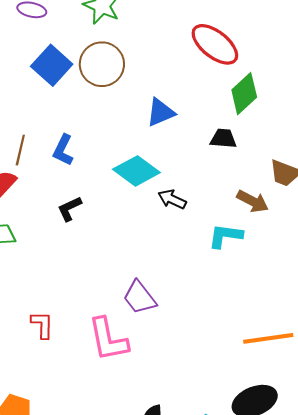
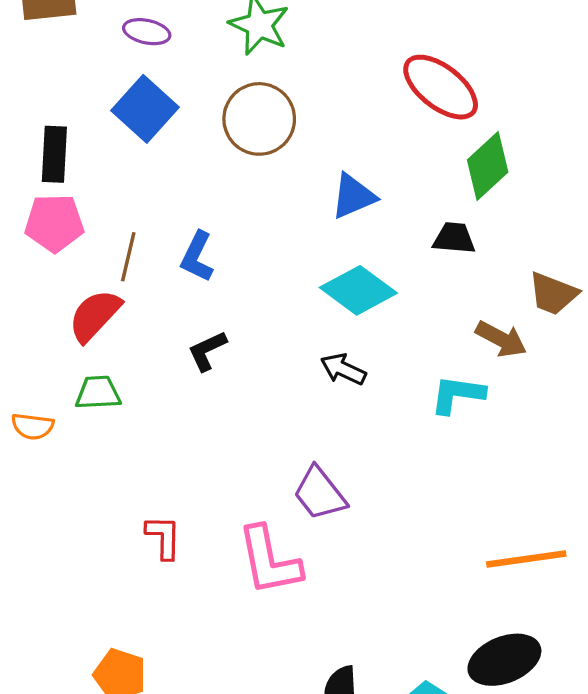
blue square: (52, 65) -> (145, 109), moved
cyan diamond: (136, 171) -> (358, 290), moved
black arrow: (172, 199) -> (343, 369), moved

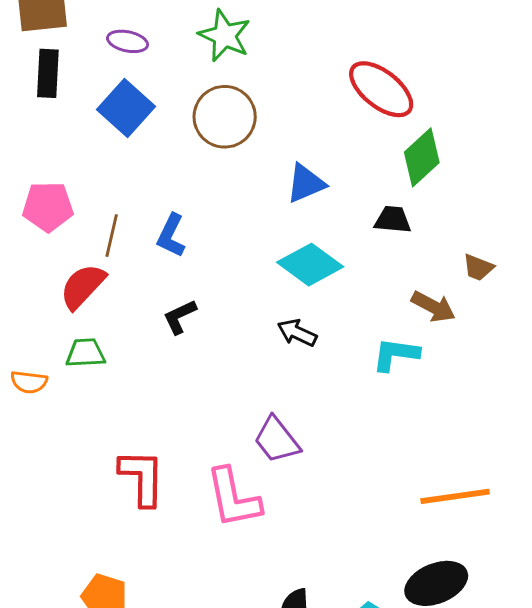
black rectangle: (54, 154) -> (48, 73), moved
brown trapezoid: (553, 294) -> (478, 267), size x0.7
red L-shape: (163, 537) -> (142, 478), size x1.5

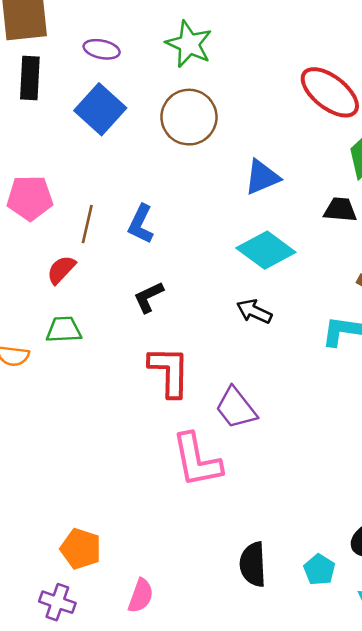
red semicircle: (83, 286) -> (61, 270), size x0.7
red L-shape: (142, 478) -> (169, 371), moved

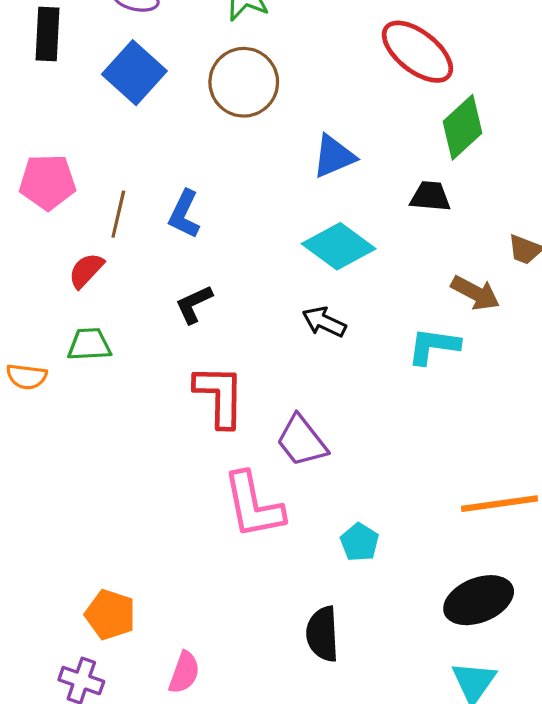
cyan pentagon: (319, 570) -> (360, 542), moved

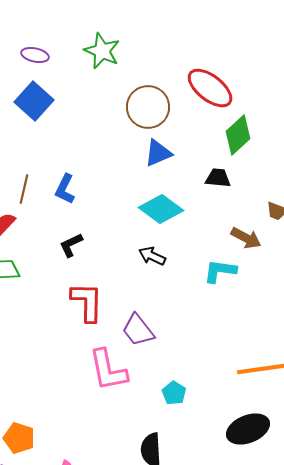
brown circle: (244, 82) -> (148, 107), moved

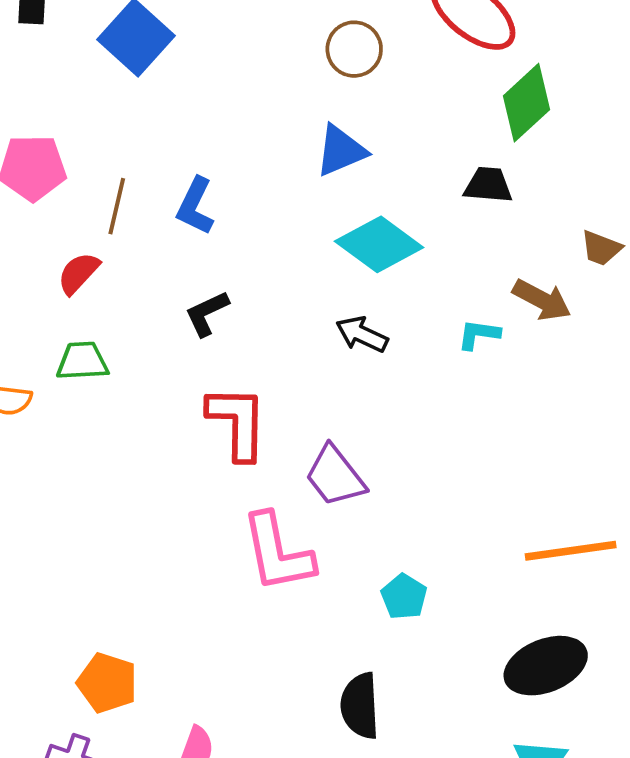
brown circle: (148, 107) -> (354, 49), size x0.7
blue triangle: (158, 153) -> (341, 151), moved
cyan L-shape: (220, 271) -> (479, 334), moved, size x0.7

